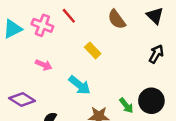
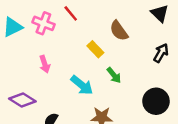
brown semicircle: (117, 19) -> (119, 31), moved
pink arrow: (44, 65) -> (45, 64), turned 49
green arrow: (126, 106) -> (114, 75), moved

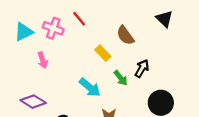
black arrow: (161, 53) -> (142, 68), moved
pink arrow: (45, 64) -> (43, 60), moved

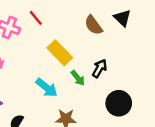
brown semicircle: (125, 35) -> (93, 25), moved
yellow rectangle: (103, 53) -> (60, 53), size x1.5

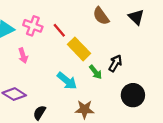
red line: (36, 18) -> (59, 30), moved
brown semicircle: (93, 25) -> (101, 16), moved

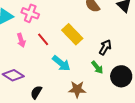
red line: (59, 30) -> (43, 39), moved
green arrow: (96, 72) -> (97, 67), moved

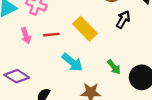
red line: (43, 39) -> (51, 35), turned -56
black arrow: (105, 47) -> (123, 19), moved

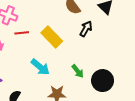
red line: (51, 35) -> (22, 33), moved

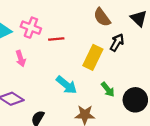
red line: (22, 33) -> (56, 39), moved
yellow rectangle: (52, 37) -> (93, 57), moved, turned 70

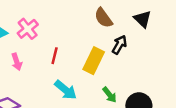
pink cross: (31, 28) -> (28, 29), turned 30
red line: (56, 39) -> (55, 56), moved, turned -70

